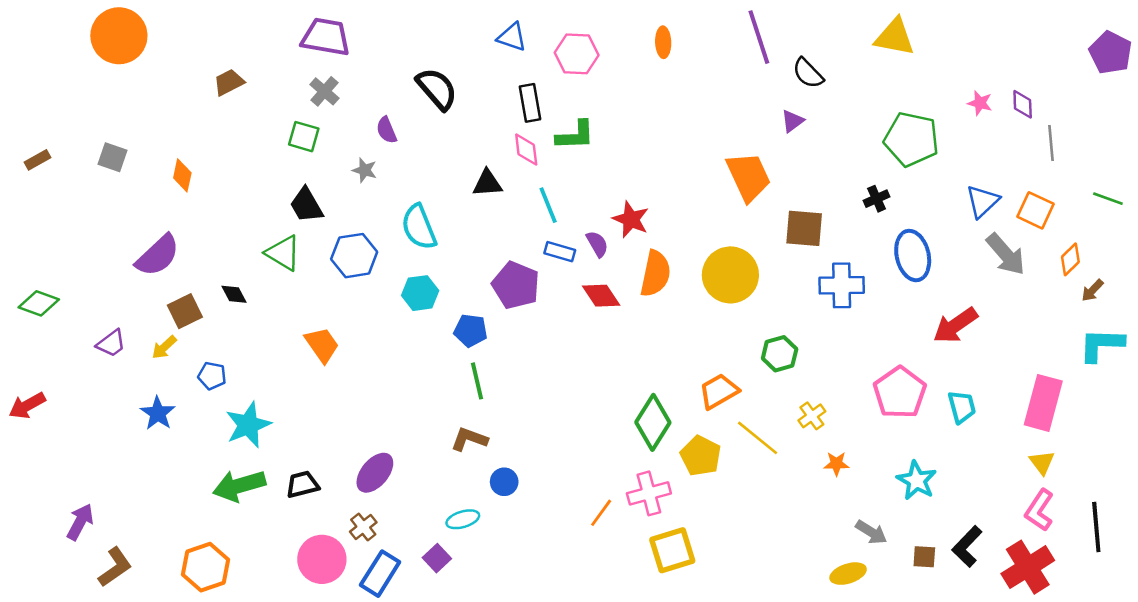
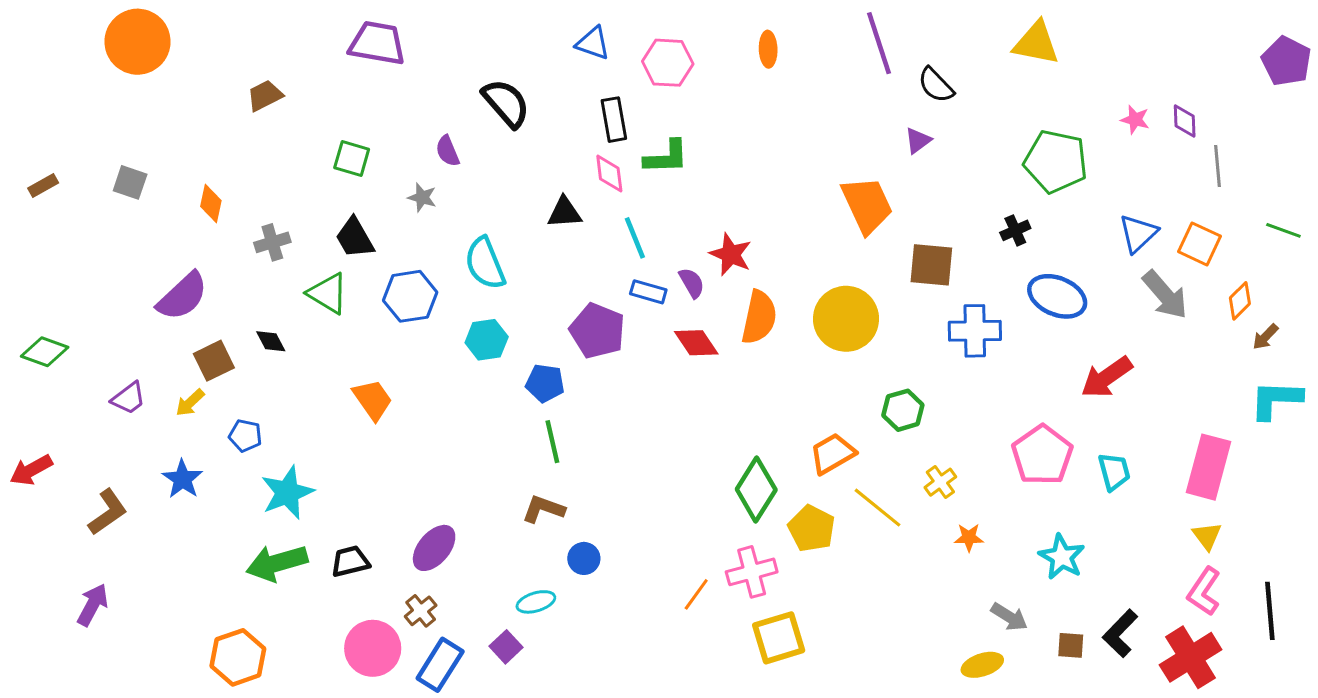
gray cross: (324, 91) -> (272, 242), moved, turned 32
blue ellipse: (913, 256) -> (1057, 296), turned -54
brown L-shape: (115, 567) -> (108, 512), moved

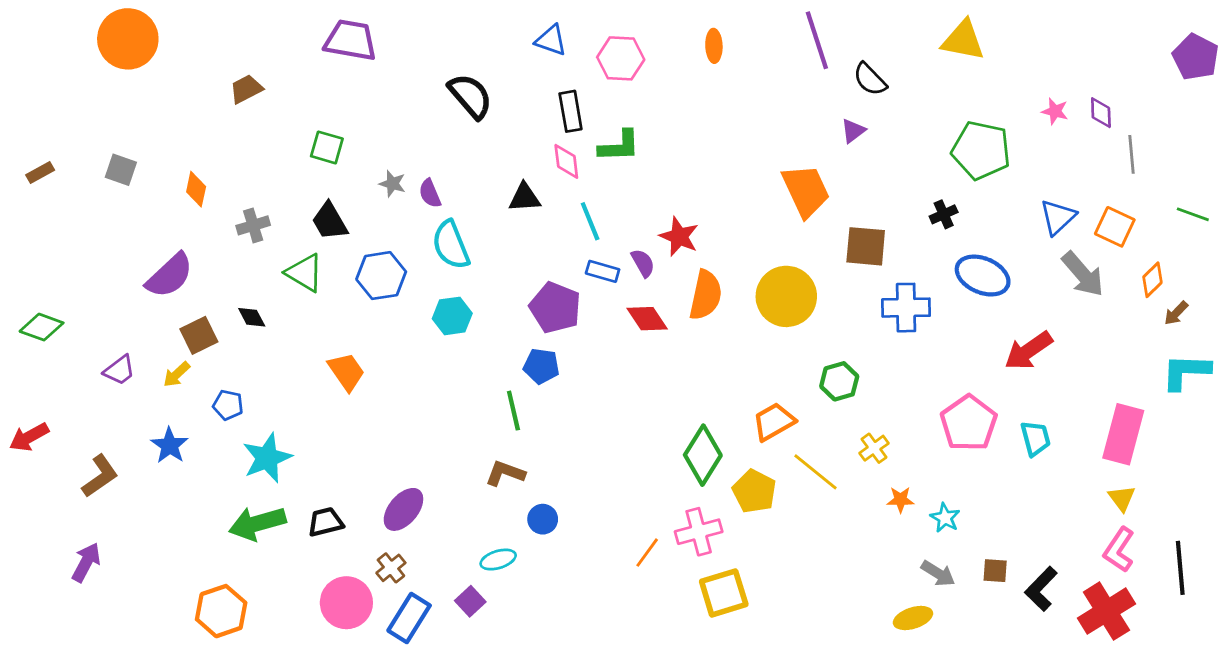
purple semicircle: (448, 151) -> (430, 193), moved
blue pentagon: (545, 383) -> (541, 366), moved
cyan star: (1062, 557) -> (945, 518), moved, size x0.7
brown square: (1071, 645) -> (995, 571), moved

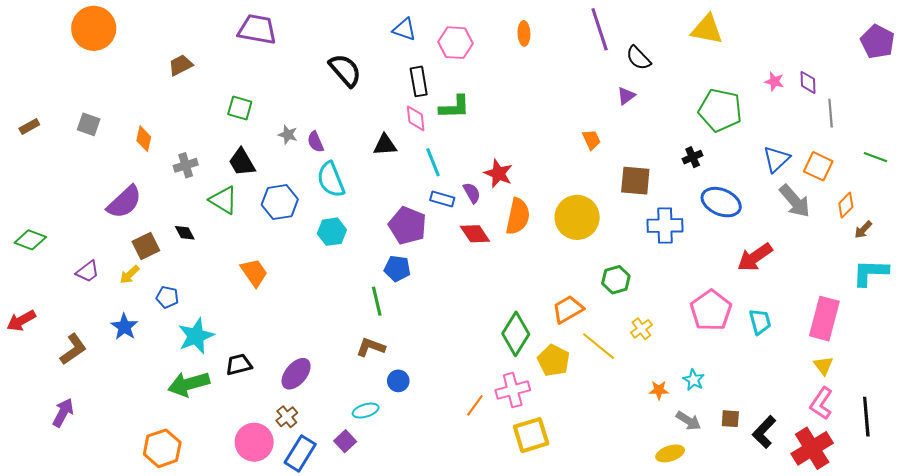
orange trapezoid: (806, 191) -> (591, 140), size x0.5
orange star: (900, 500) -> (659, 390), moved
black trapezoid: (326, 522) -> (239, 365), moved

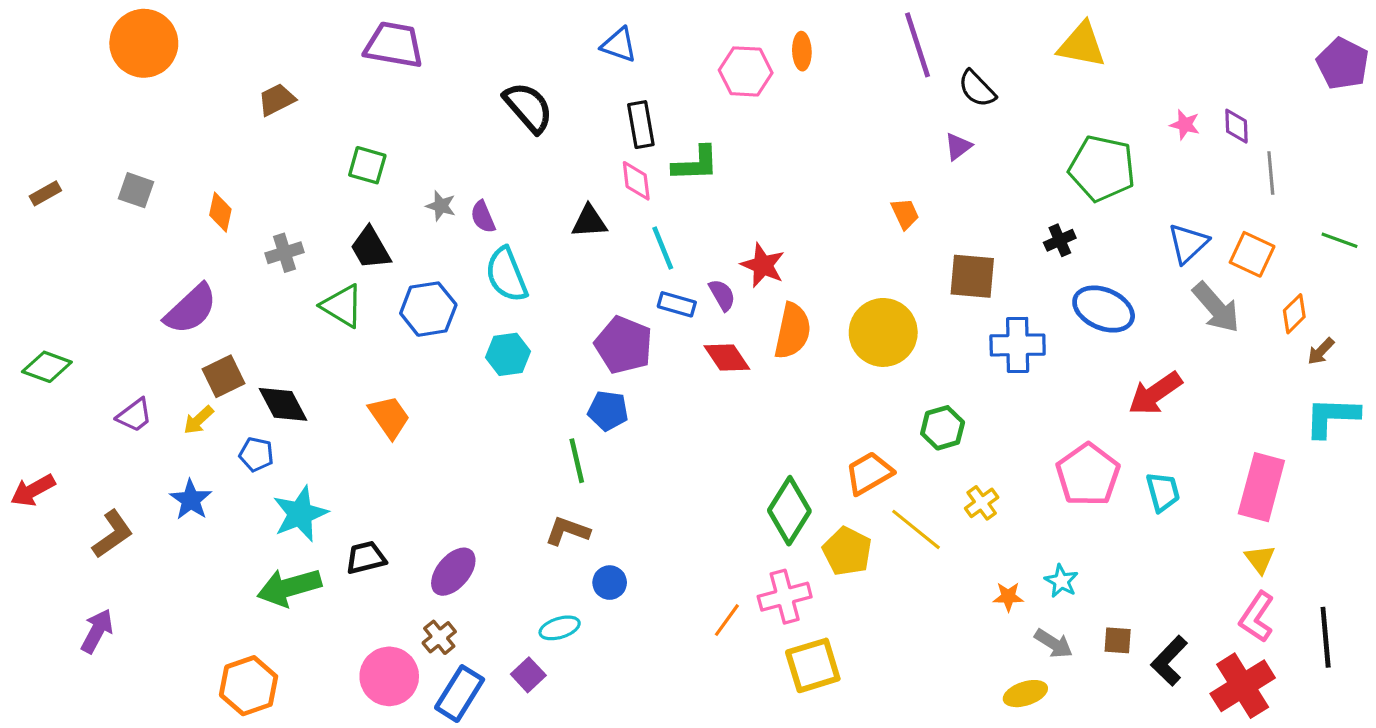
pink hexagon: (455, 43) -> (746, 71), moved
black diamond: (185, 233) -> (283, 404), moved, size x1.6

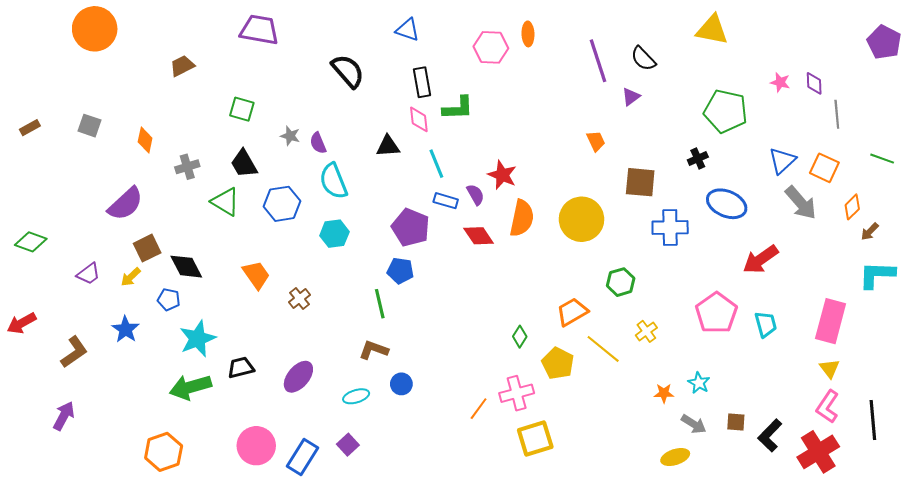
purple line: (918, 45) -> (598, 61), moved
green diamond: (789, 511) -> (520, 337), size x0.5
cyan ellipse: (560, 628) -> (356, 396), moved
brown cross: (439, 637) -> (299, 298), moved

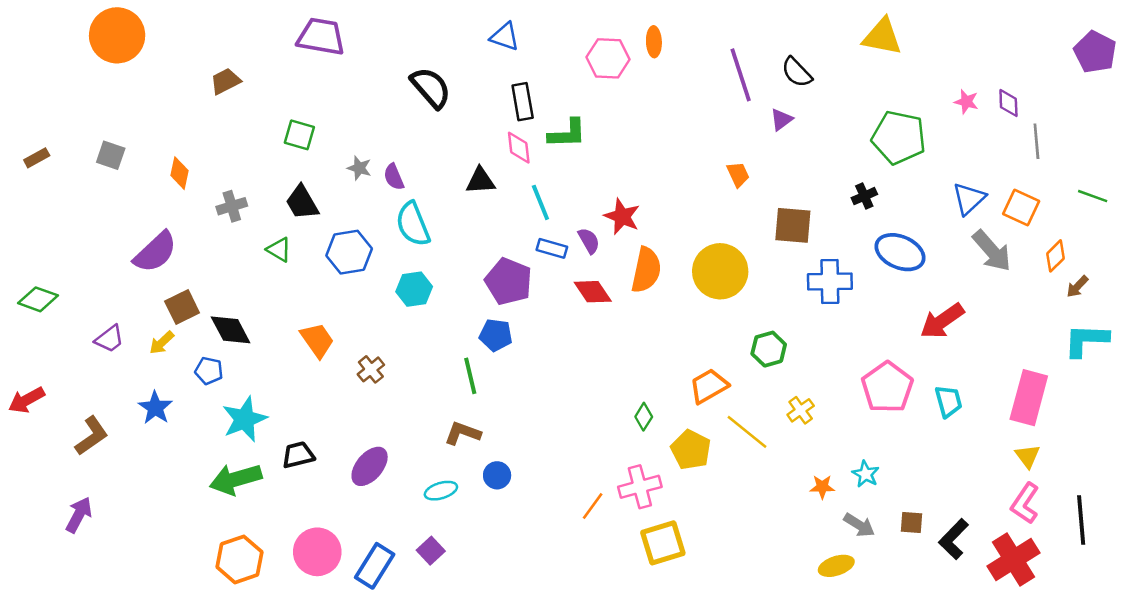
green triangle: (225, 202) -> (279, 250), size x0.7
orange hexagon: (164, 452) -> (239, 559), moved

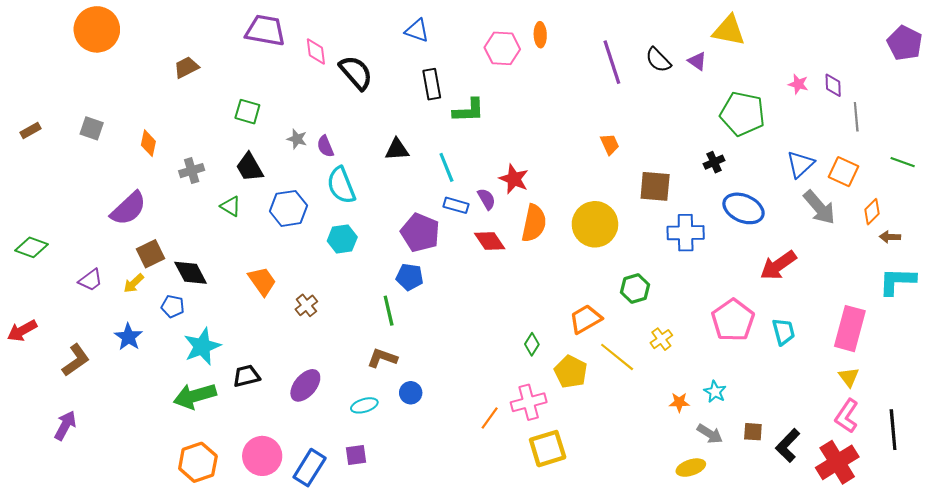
purple triangle: (781, 120) -> (697, 61), moved, turned -48
pink diamond: (519, 148) -> (316, 52), moved
brown arrow: (1077, 287) -> (890, 237), turned 48
purple square: (431, 551) -> (356, 455), turned 35

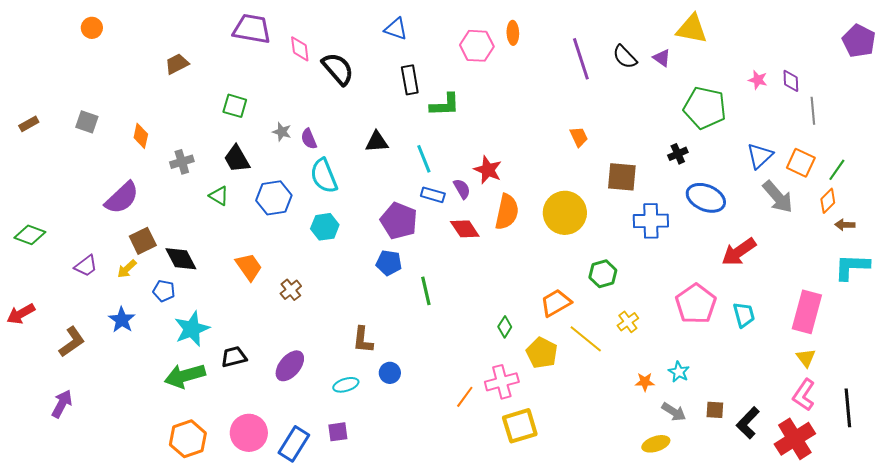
orange circle: (97, 29) -> (92, 28), size x0.5
green line: (903, 162) -> (837, 170), moved, turned -75
green line: (389, 311) -> (426, 291), moved
brown L-shape: (382, 358) -> (363, 340), turned -104

